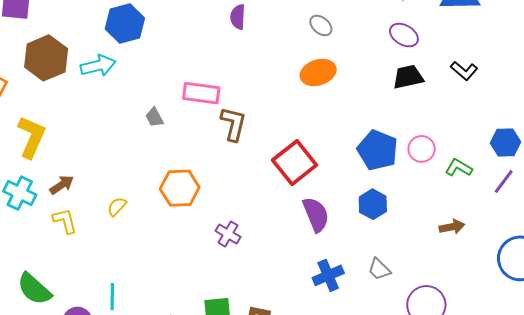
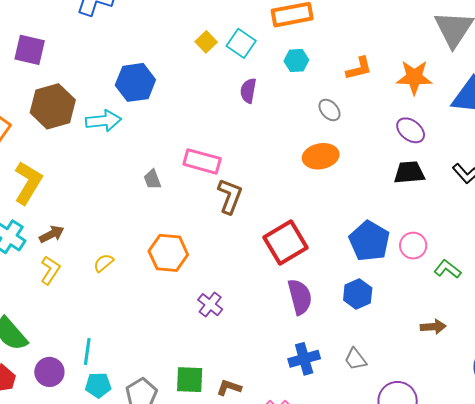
yellow L-shape: (65, 221) -> (50, 270), turned 40

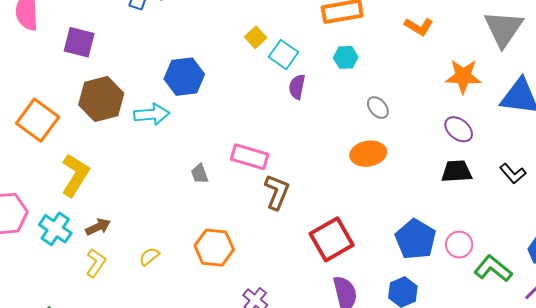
cyan square: (241, 43) -> (283, 55), moved
orange L-shape: (359, 68) -> (419, 27), moved, turned 44
green L-shape: (447, 269) -> (493, 269), size x1.4

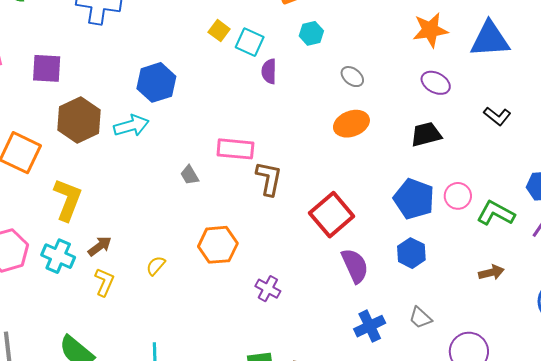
black trapezoid: (457, 171) -> (426, 134), moved

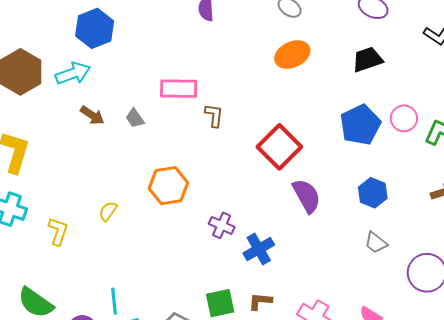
brown L-shape: (269, 178) -> (214, 115), size x0.7
blue pentagon: (414, 199) -> (360, 125), turned 30
brown arrow: (100, 246) -> (92, 115), moved, turned 75
blue hexagon: (411, 253) -> (373, 193), moved
blue cross: (370, 326) -> (259, 249), moved

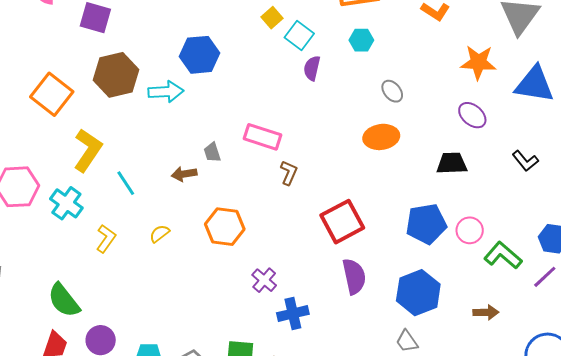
brown arrow: (92, 115) -> (184, 174), moved, turned 120
blue hexagon: (373, 193) -> (418, 293), size x1.5
cyan line: (114, 301) -> (126, 183), moved, turned -44

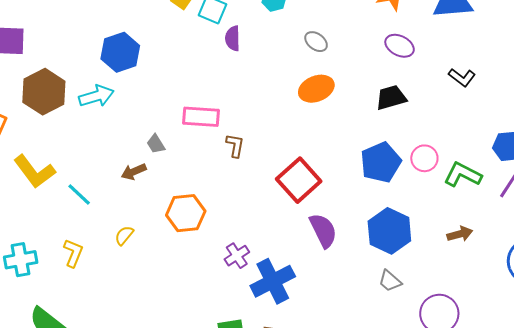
yellow L-shape: (88, 150) -> (34, 172), turned 123
cyan cross: (66, 203) -> (21, 260), moved, turned -32
purple cross: (264, 280) -> (237, 256), turned 30
blue cross: (293, 314) -> (273, 281), size x1.4

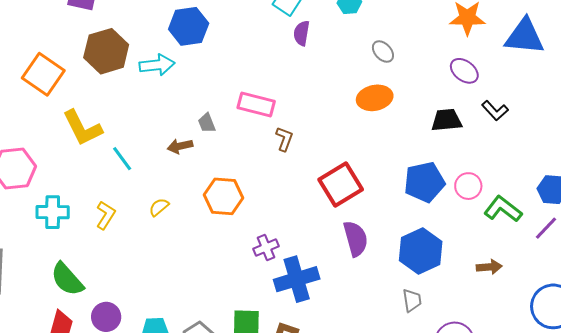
black L-shape: (462, 77) -> (495, 111), moved
gray trapezoid: (390, 281) -> (412, 300), turned -150

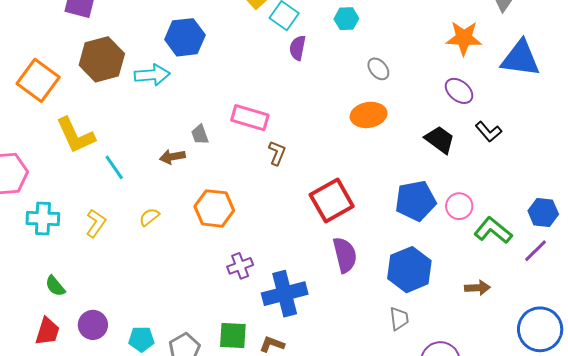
black trapezoid: (447, 120) -> (440, 140), turned 40
purple cross: (266, 248) -> (240, 266), moved
green semicircle: (67, 279) -> (55, 286), size x0.6

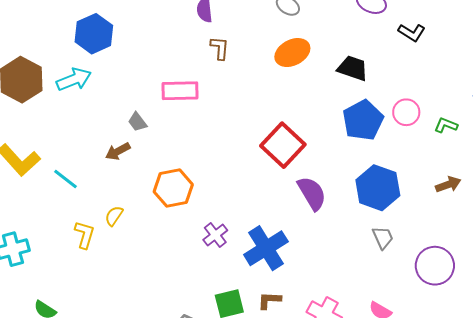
black trapezoid: (440, 140) -> (353, 68), moved
brown L-shape: (277, 153) -> (220, 48), moved
yellow L-shape: (96, 223) -> (85, 235), moved
green L-shape: (493, 230) -> (446, 125), size x0.6

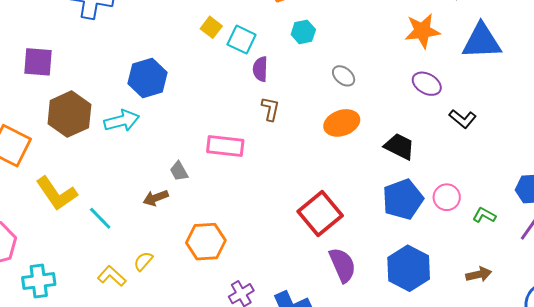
yellow L-shape: (85, 235) -> (112, 276), turned -72

